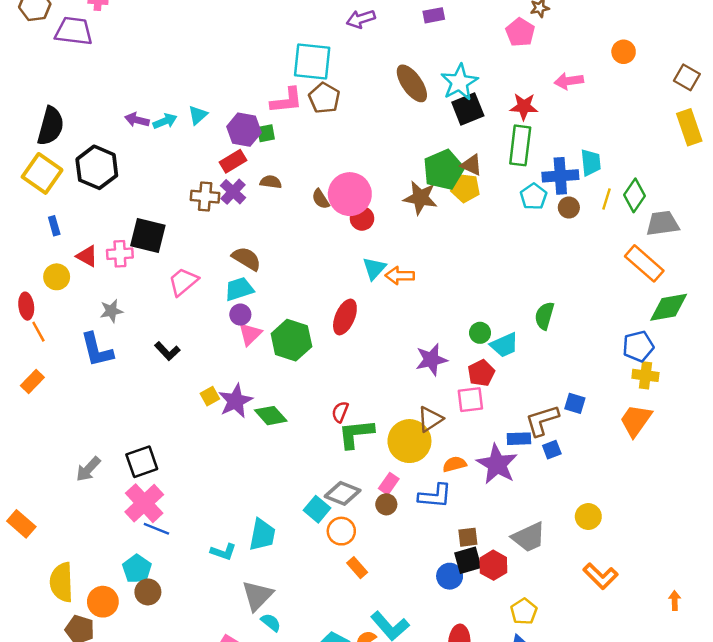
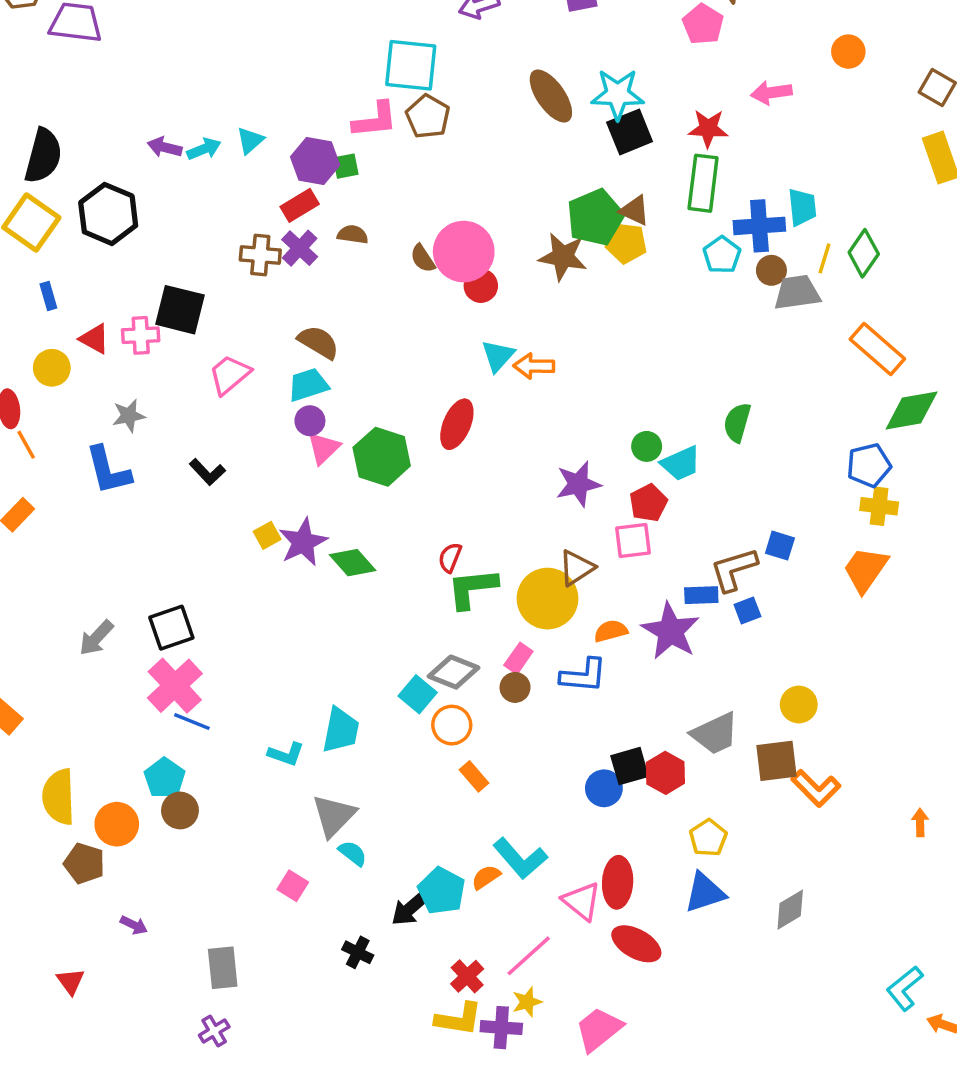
cyan star: (459, 82) -> (618, 94), turned 30
gray trapezoid: (662, 223) -> (797, 293), moved
brown square: (468, 537) -> (777, 761), moved, size x1.5

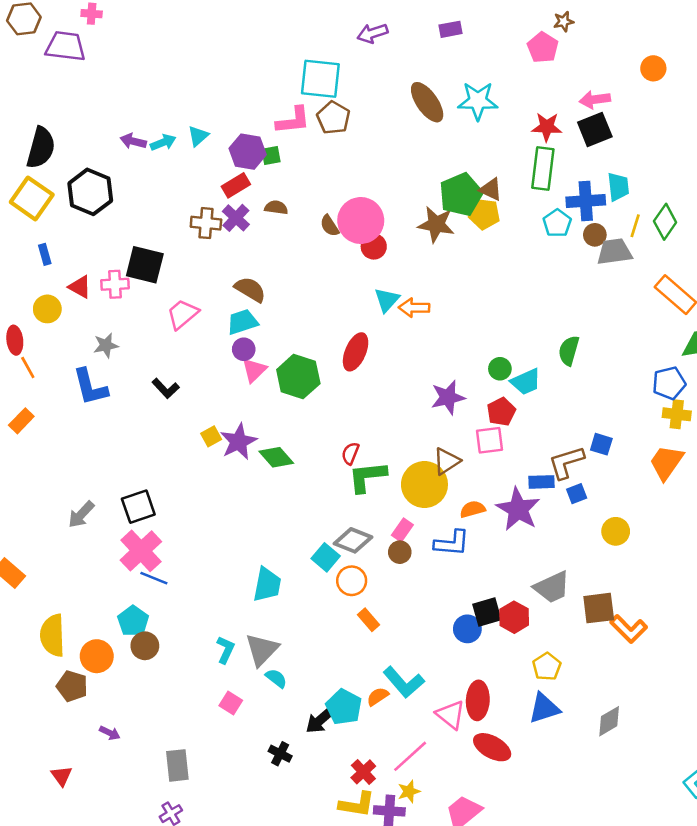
black square: (630, 132) -> (595, 129), moved
yellow circle: (799, 705) -> (616, 531), moved
cyan L-shape: (286, 754) -> (225, 650), moved, turned -84

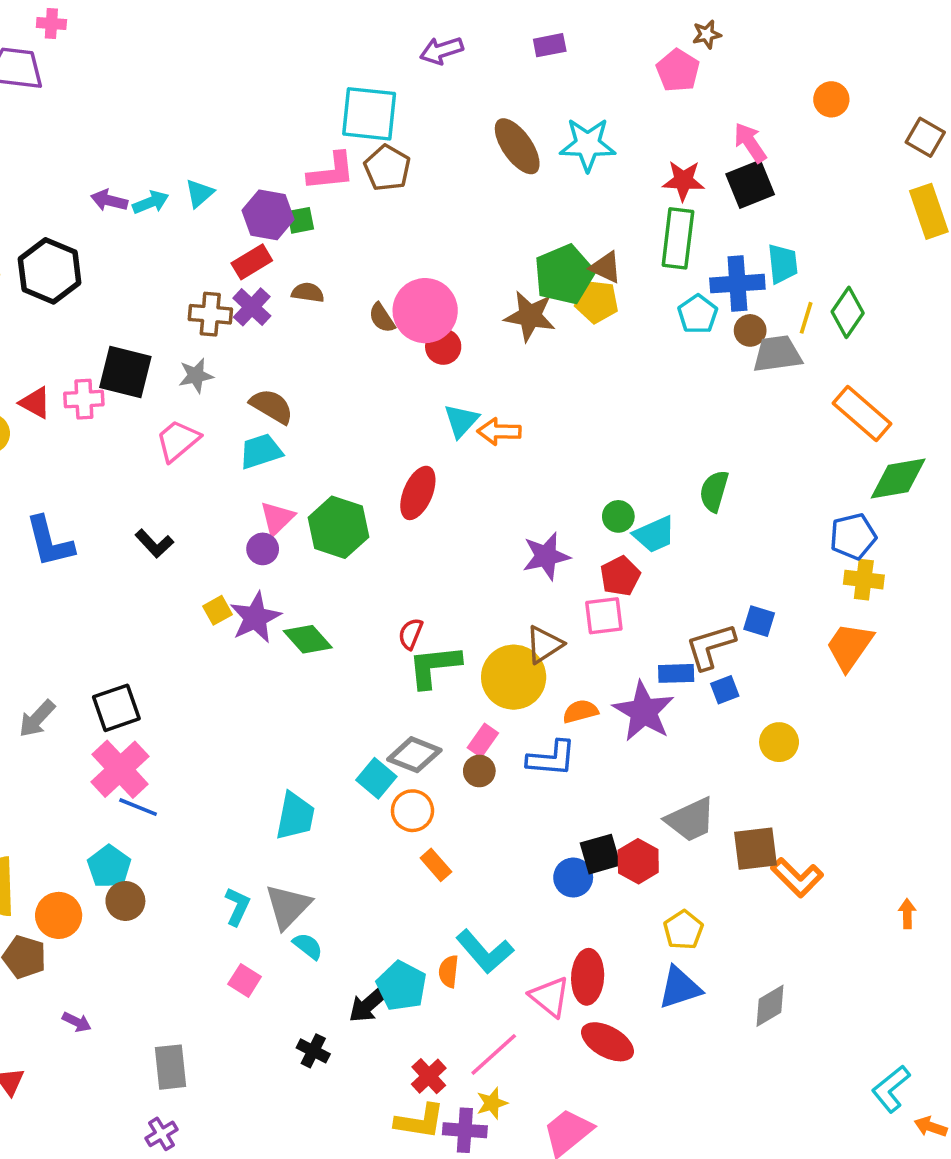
pink arrow: (595, 100) -> (750, 143), turned 64
gray star: (106, 345) -> (196, 376), moved
purple circle: (244, 349) -> (263, 549), moved
orange semicircle: (378, 696) -> (449, 971), turned -50

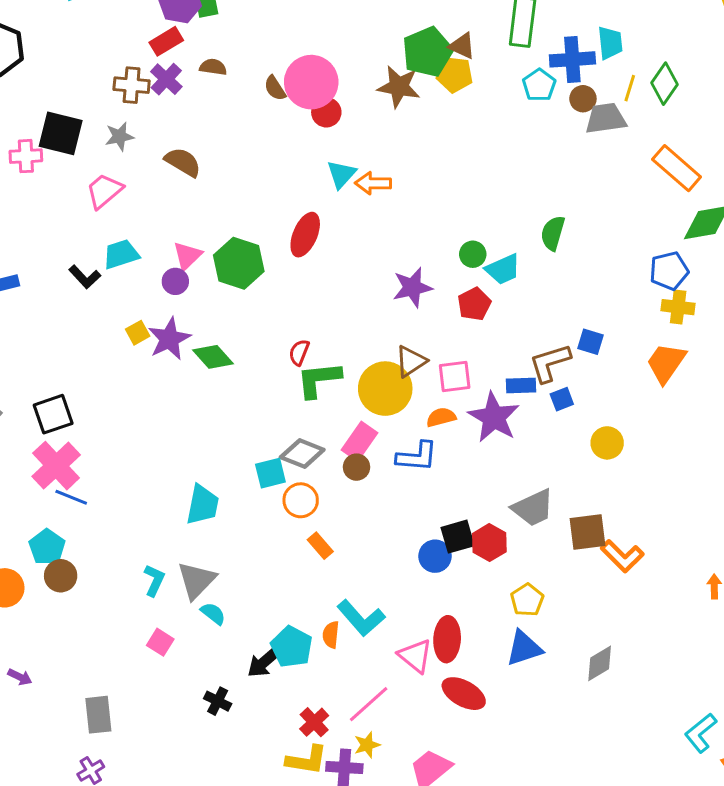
cyan trapezoid: (261, 451) -> (121, 254), moved
pink square: (604, 616) -> (455, 376), moved
pink rectangle: (483, 740) -> (360, 441), size x1.4
cyan square: (376, 778) -> (270, 473), turned 36

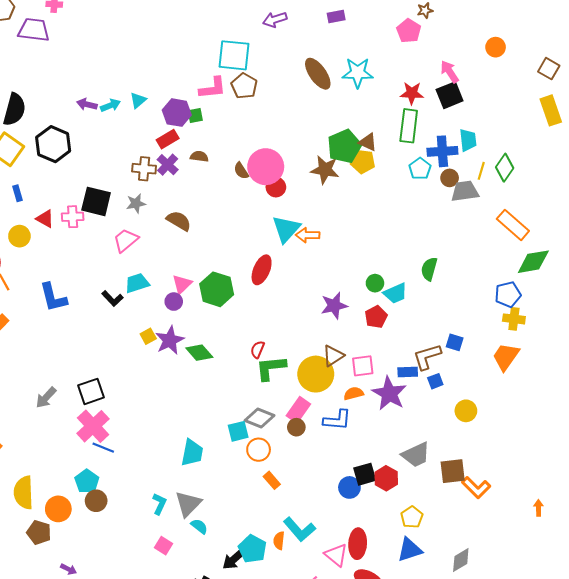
cyan triangle: (341, 174) -> (286, 229), size x1.4

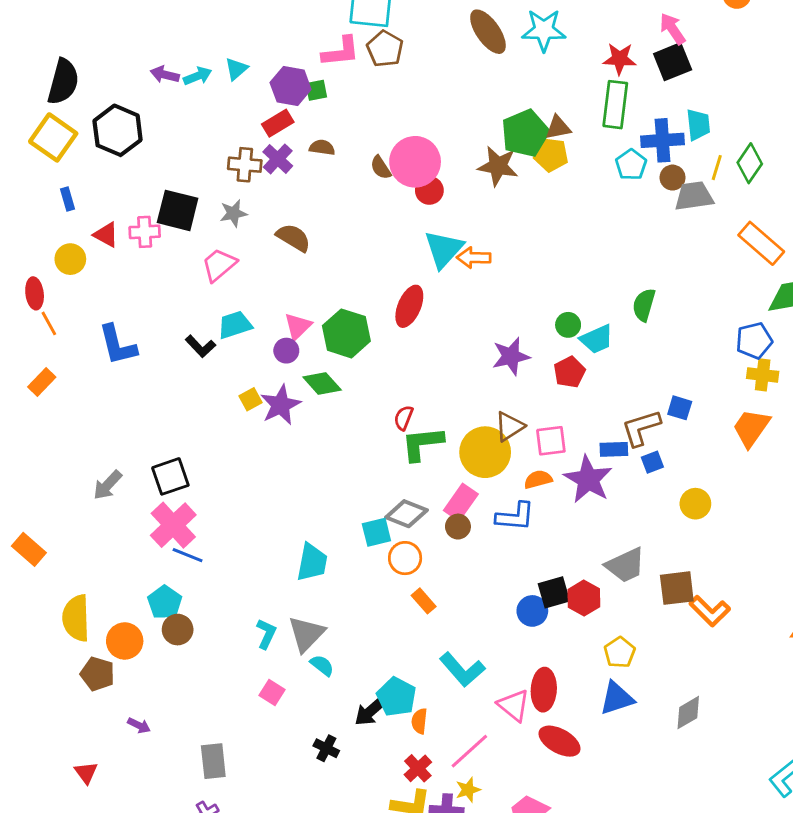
brown triangle: (368, 142) -> (558, 127), turned -36
green diamond: (199, 353) -> (322, 384), moved
orange semicircle: (279, 541) -> (419, 721), moved

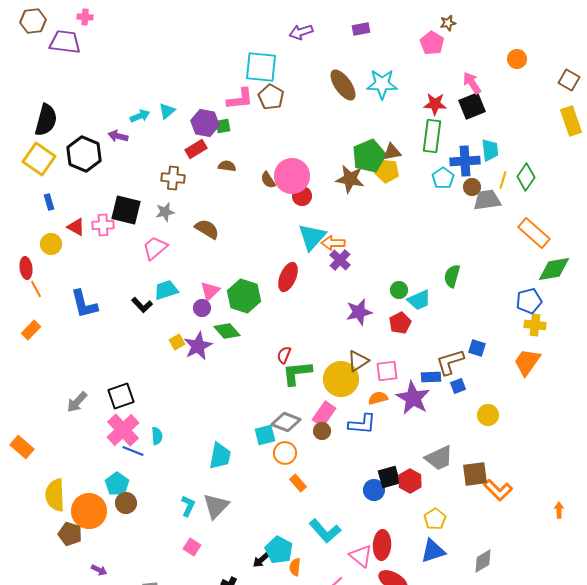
purple arrow: (165, 75) -> (118, 136), moved
purple cross: (278, 159) -> (340, 260), moved
orange circle: (125, 641) -> (89, 511), size x1.4
cyan semicircle: (322, 665) -> (157, 436), moved, turned 48
black arrow: (371, 711) -> (261, 560), size x0.7

